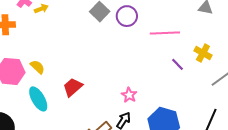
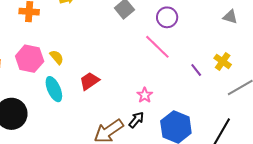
purple circle: (127, 16) -> (167, 17), moved
pink line: (165, 33) -> (157, 47), moved, turned 40

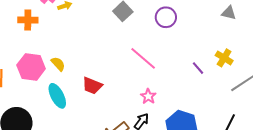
pink line: (157, 47) -> (143, 58), moved
red trapezoid: (89, 81) -> (92, 86), turned -120

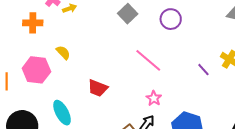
yellow semicircle: (58, 64) -> (63, 53), moved
cyan ellipse: (57, 96) -> (62, 113), moved

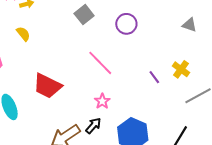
yellow semicircle: (63, 53) -> (23, 34), moved
red trapezoid: (98, 88) -> (47, 86), size x1.4

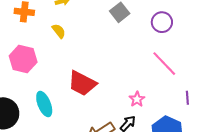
pink line: (100, 63) -> (164, 64), moved
purple line: (154, 77) -> (187, 98), moved, turned 32

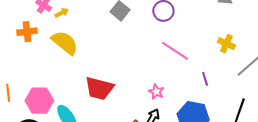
yellow semicircle: (59, 31) -> (65, 43), size x1.8
pink hexagon: (23, 59) -> (39, 101), moved

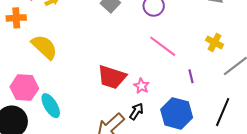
yellow semicircle: (65, 43) -> (44, 47), moved
red trapezoid: (99, 88) -> (112, 77), moved

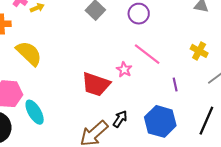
pink star: (142, 86) -> (124, 70), moved

